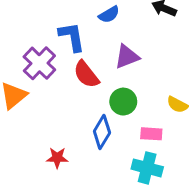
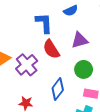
purple cross: (39, 63) -> (27, 65), moved
green circle: (123, 102) -> (84, 69), moved

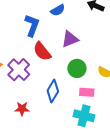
blue L-shape: (44, 23) -> (32, 25), turned 30

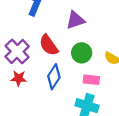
red semicircle: (42, 51) -> (49, 45), moved
red star: (22, 109) -> (19, 78), moved

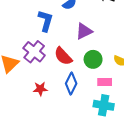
purple cross: (17, 51) -> (34, 52), moved

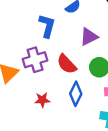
purple cross: (34, 52) -> (35, 60), turned 35

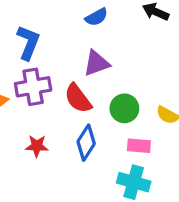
blue L-shape: (47, 26) -> (28, 43), moved
purple triangle: (89, 37) -> (96, 63), moved

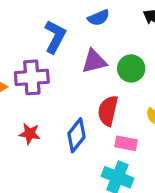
blue L-shape: (28, 43) -> (55, 37), moved
red semicircle: (78, 98) -> (108, 111), moved, turned 44
green circle: (124, 108) -> (131, 68), moved

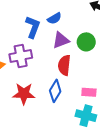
blue semicircle: (99, 18) -> (54, 18), moved
red semicircle: (108, 111) -> (64, 65), moved
red star: (30, 134) -> (24, 94), size x1.5

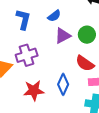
blue L-shape: (33, 27) -> (23, 19), moved
red semicircle: (64, 65) -> (85, 63), moved, turned -54

